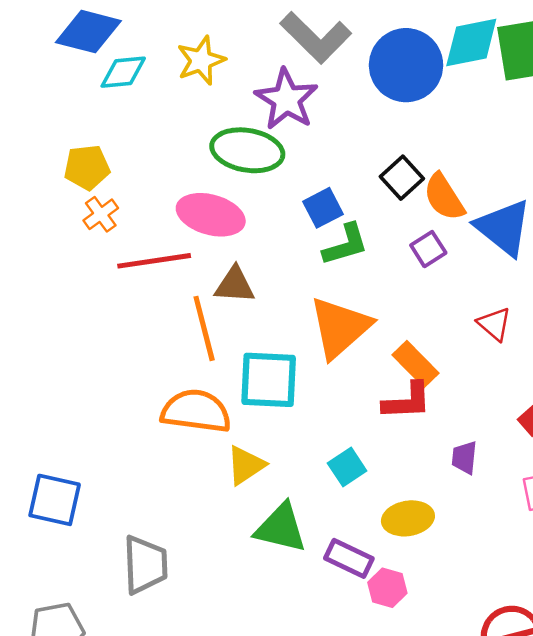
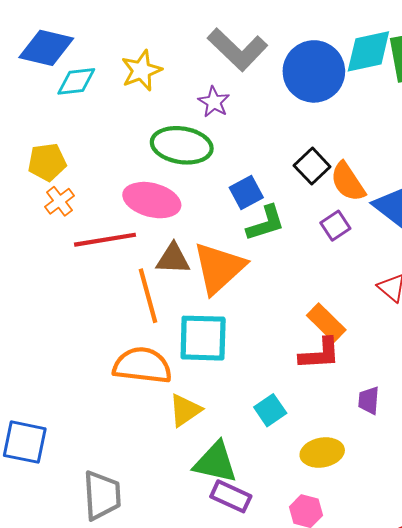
purple star: (286, 99) -> (214, 102), size x0.6
orange triangle: (340, 327) -> (219, 268), moved
purple rectangle: (349, 558) -> (231, 496), moved

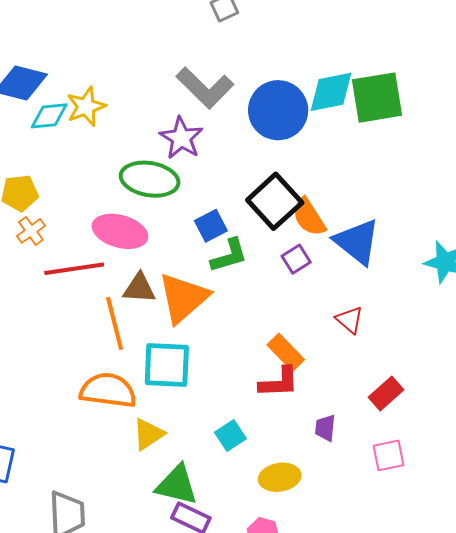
yellow star: (141, 70) -> (86, 107), moved
purple star: (214, 102) -> (181, 138), size x1.4
black square: (312, 166) -> (275, 201), size x1.6

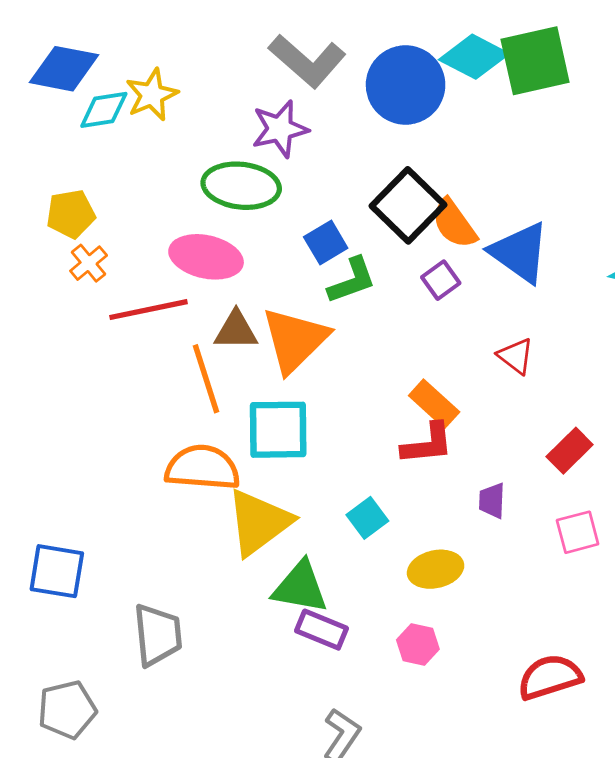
cyan diamond: (331, 92) -> (474, 57), turned 42
purple star: (181, 138) -> (280, 129), turned 30
yellow triangle: (148, 434) -> (259, 522), size x1.6

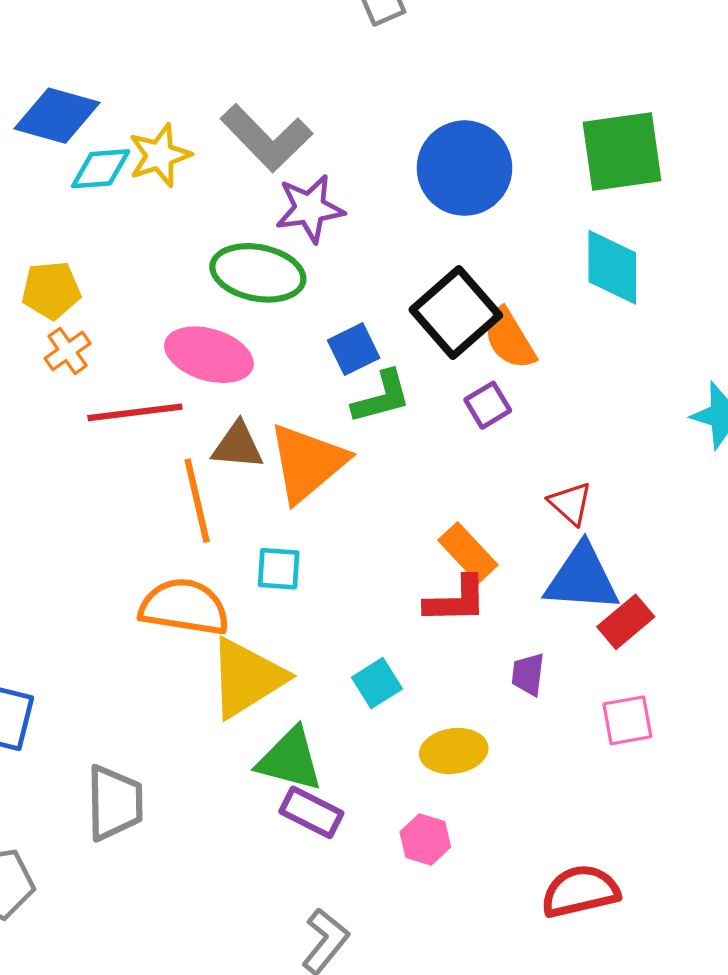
cyan diamond: (474, 57) -> (612, 267), moved, turned 58
gray L-shape: (307, 61) -> (266, 138), moved
blue triangle: (520, 252) -> (582, 578), moved, turned -36
cyan square: (278, 430) -> (279, 569), size x0.6

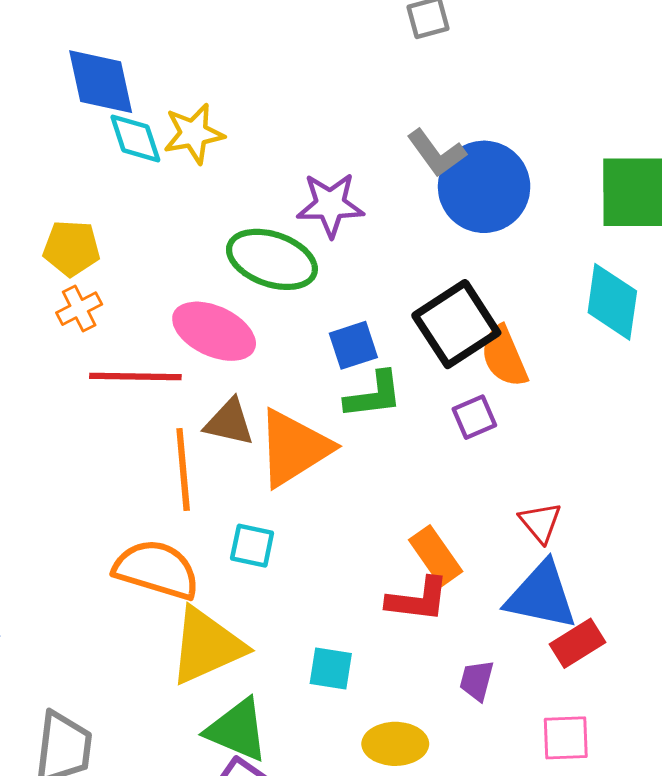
blue diamond: (57, 116) -> (101, 82), turned 54
gray L-shape: (266, 138) -> (436, 153), moved, size x0.7
cyan diamond: (101, 169) -> (135, 138), turned 68
cyan square: (377, 683) -> (331, 668), turned 33

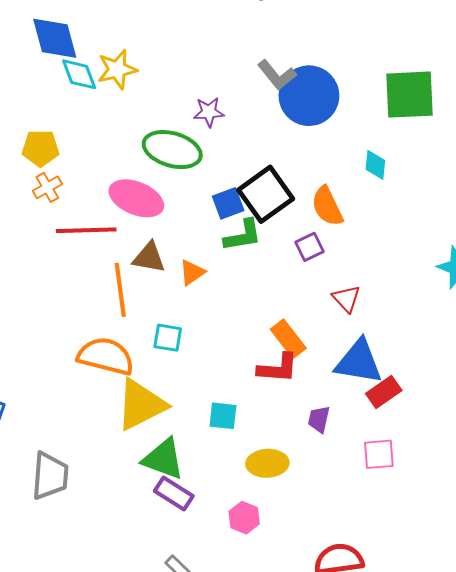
purple star: (330, 205) -> (209, 112), size x0.7
cyan diamond: (612, 302) -> (375, 165), moved, size x0.6
black square: (456, 324) -> (266, 194), moved
orange triangle: (294, 448) -> (192, 272), size x0.5
red triangle: (540, 522) -> (346, 299), moved

